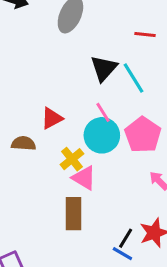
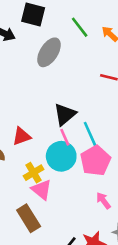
black triangle: (104, 68) -> (65, 114), moved
cyan line: (133, 78) -> (90, 135), moved
brown rectangle: (73, 214) -> (29, 218), turned -40

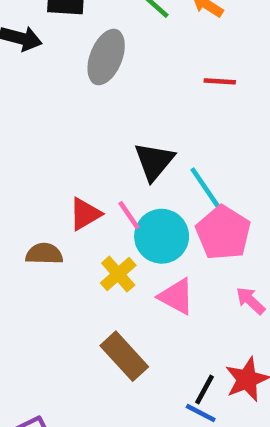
pink line: (65, 137) -> (129, 215), moved
pink triangle: (42, 190) -> (176, 296), moved

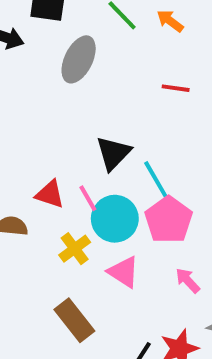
red triangle: (85, 214) -> (50, 194), turned 44

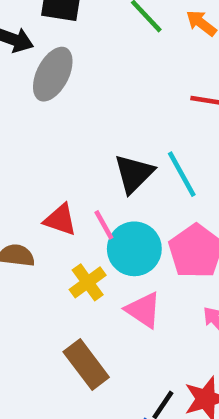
gray ellipse: (79, 59) -> (53, 74), moved
cyan line: (157, 181) -> (182, 174), moved

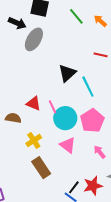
black triangle: (134, 174) -> (67, 73), moved
yellow cross: (88, 282) -> (34, 140), moved

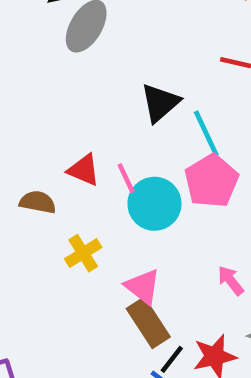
pink pentagon: (92, 121) -> (211, 181), moved
pink triangle: (68, 145) -> (143, 287), moved
brown rectangle: (41, 168) -> (148, 323), moved

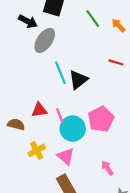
cyan line: (206, 134) -> (60, 73), moved
red triangle: (84, 170) -> (39, 110), turned -35
pink triangle: (143, 287) -> (66, 156), moved

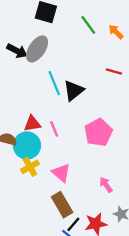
black arrow: (28, 21) -> (17, 51), moved
cyan circle: (73, 129) -> (27, 145), moved

